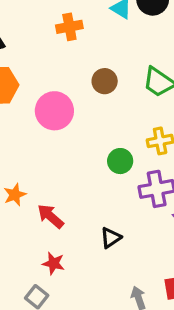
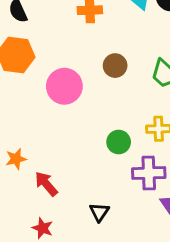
black triangle: (111, 238) -> (99, 212), turned -30

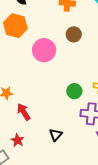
brown circle: (115, 66) -> (74, 34), moved

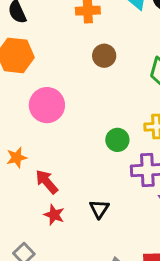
pink circle: (44, 50) -> (47, 105), moved
red star: (17, 140) -> (54, 215), moved

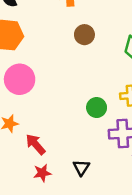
pink circle: (47, 105) -> (20, 79), moved
red star: (54, 215) -> (42, 173), turned -30

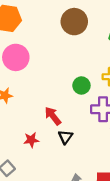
brown circle: (84, 35) -> (74, 22), size x1.5
red arrow: (36, 144) -> (53, 116), moved

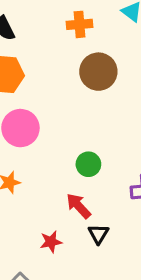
green circle: (81, 85) -> (88, 164), moved

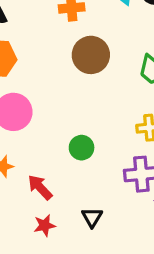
red arrow: (79, 206) -> (40, 187), moved

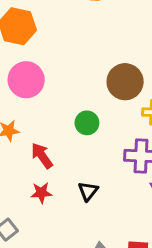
brown circle: (91, 55) -> (125, 82), moved

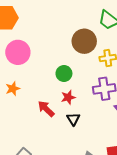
red arrow: (42, 156) -> (46, 109), moved
red star: (41, 193) -> (68, 97), moved

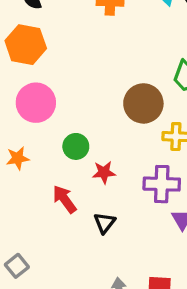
green circle: (64, 74) -> (76, 146), moved
red star: (68, 97) -> (104, 172), moved

